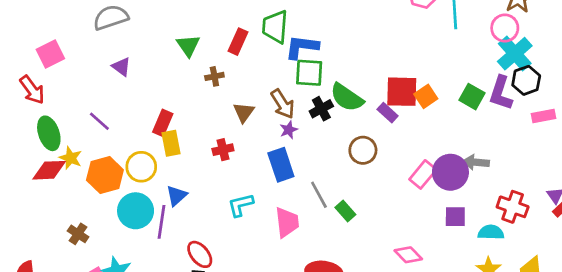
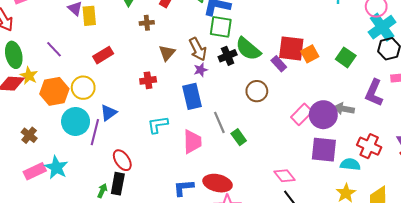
purple L-shape: (501, 93) -> (374, 93), moved
red rectangle: (163, 123) -> (103, 55), turned 30
yellow rectangle: (171, 143) -> (89, 16), moved
purple square: (455, 217) -> (324, 150), size x1.5

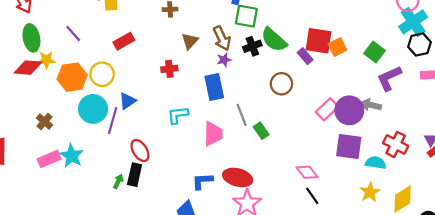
yellow star: (29, 76) -> (46, 60), turned -30
purple L-shape: (374, 93) -> (389, 78), moved, turned 40

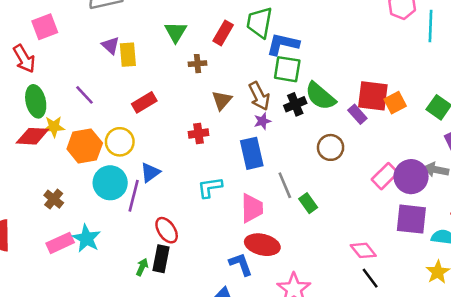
red ellipse: (238, 177) -> (262, 245), moved
blue L-shape: (202, 181) -> (241, 264), turned 75

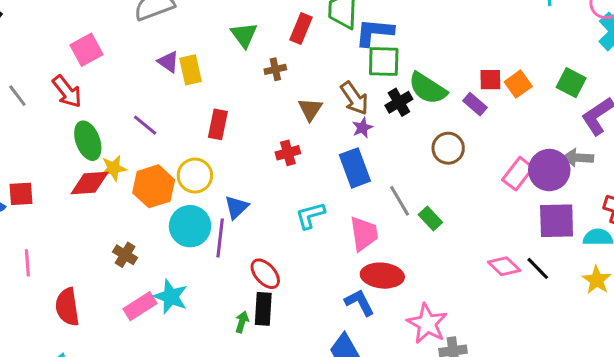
red square: (373, 96) -> (490, 80), size x0.6
red rectangle: (144, 102) -> (218, 124), turned -40
black line: (370, 278) -> (538, 268), moved

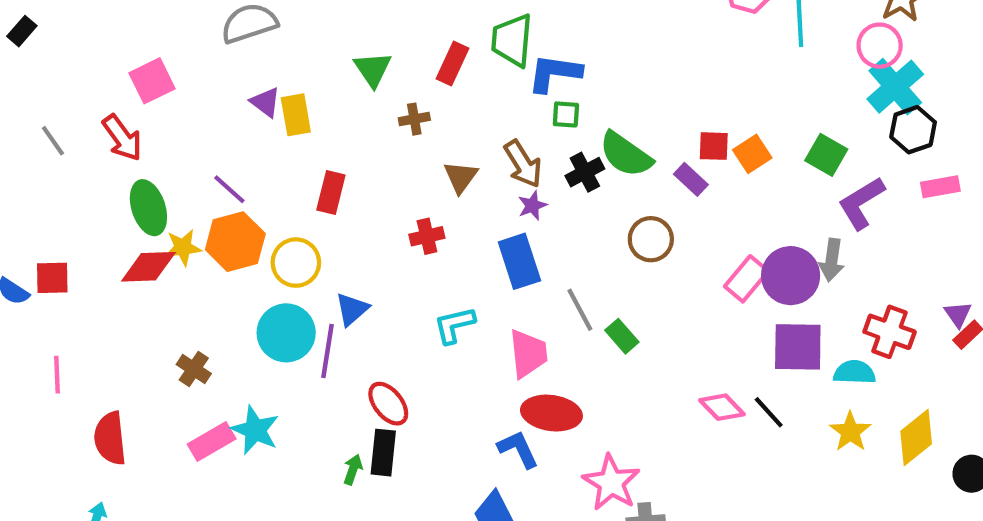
green square: (384, 61) -> (566, 114), size x0.6
gray arrow: (578, 158) -> (832, 260), turned -88
orange hexagon: (154, 186) -> (235, 242), moved

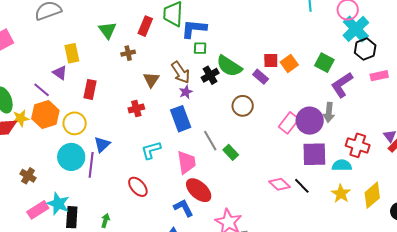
purple triangle: (265, 102) -> (60, 73), moved
red ellipse: (388, 404) -> (138, 187), moved
red ellipse: (551, 413) -> (199, 190), turned 36
black rectangle: (383, 453) -> (72, 217), moved

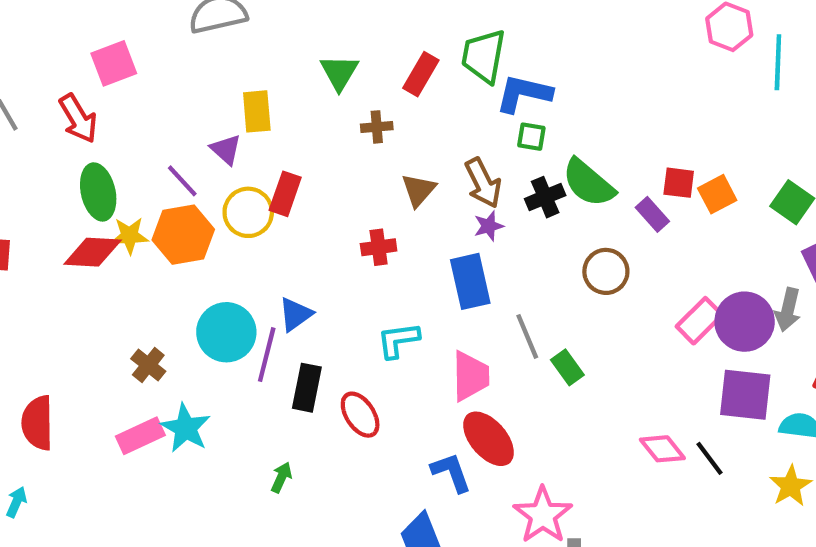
yellow circle: (75, 123) -> (248, 212), moved
brown cross: (28, 176) -> (148, 365), moved
black rectangle: (72, 217) -> (307, 388), moved

